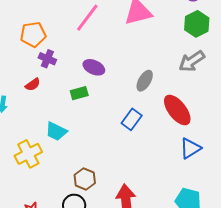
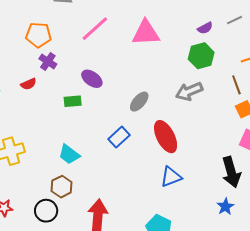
cyan trapezoid: (56, 131) -> (69, 154), moved

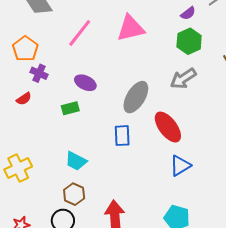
orange pentagon: (38, 35) -> (25, 49), turned -30
gray ellipse: (139, 102) -> (136, 97), size x1.5
blue rectangle: (119, 137) -> (122, 136), turned -40

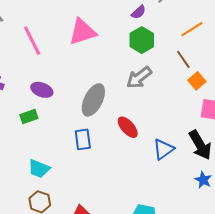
pink line: (80, 33) -> (32, 41), turned -60
red ellipse: (168, 127) -> (128, 127), size x0.7
blue triangle: (180, 166) -> (163, 149), moved

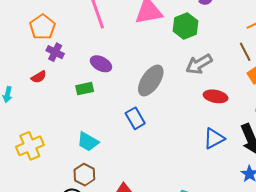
green hexagon: (142, 40) -> (186, 26), moved
red ellipse: (128, 127) -> (216, 96), moved, turned -45
blue rectangle: (83, 139) -> (135, 118), turned -30

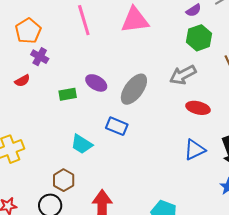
green hexagon: (186, 26) -> (199, 38), moved
purple ellipse: (101, 64) -> (96, 83), moved
blue rectangle: (135, 118) -> (117, 126), turned -40
cyan trapezoid: (88, 142) -> (82, 144), moved

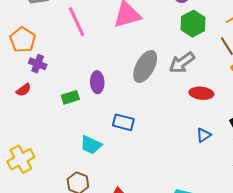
purple ellipse: (96, 83) -> (97, 82), turned 65
gray ellipse: (134, 89) -> (145, 66), moved
blue triangle: (195, 150) -> (204, 135), size x0.7

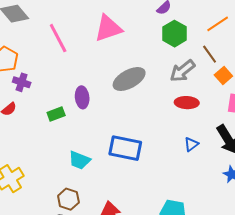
gray arrow: (182, 63) -> (182, 71), moved
gray ellipse: (145, 66) -> (129, 79), turned 36
blue rectangle: (123, 122) -> (125, 148), moved, size x1.5

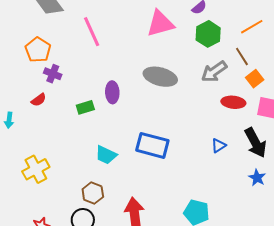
pink triangle: (108, 28) -> (160, 24), moved
gray ellipse: (129, 79) -> (160, 77), turned 40
red ellipse: (187, 103) -> (233, 102), moved

